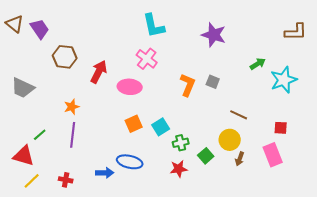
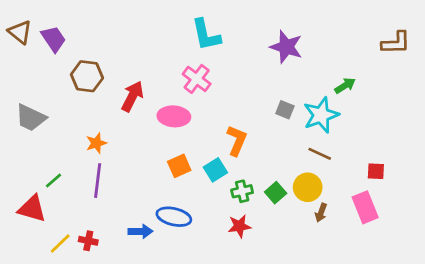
cyan star: (284, 80) -> (321, 115), moved
orange L-shape: (188, 85) -> (237, 140), moved
green square: (206, 156) -> (276, 193), moved
yellow line: (32, 181) -> (60, 243), moved

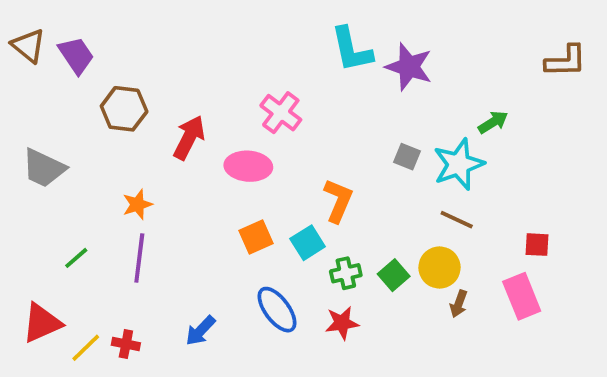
cyan L-shape: (206, 35) -> (352, 50), moved
red triangle: (32, 209) -> (42, 323), moved, turned -40
blue ellipse: (174, 217) -> (277, 310), moved, turned 40
blue arrow: (140, 231) -> (201, 331), turned 135

